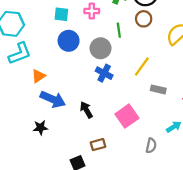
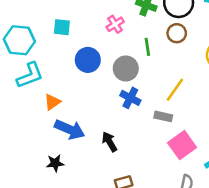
pink cross: (92, 11) -> (115, 24), turned -32
cyan square: (61, 14) -> (62, 27), moved
gray rectangle: (158, 89) -> (163, 116), moved
pink square: (127, 116) -> (182, 145), moved

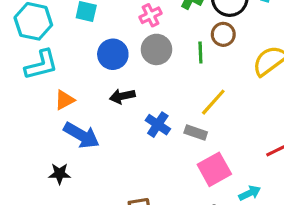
green line: (147, 47) -> (200, 52), moved
gray circle: (126, 69) -> (157, 49), moved
blue cross: (130, 98) -> (158, 125), moved
black arrow: (109, 142) -> (122, 96), moved, turned -78

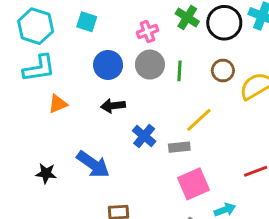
brown circle: (223, 34) -> (223, 71), moved
green line: (200, 52) -> (179, 71), moved
gray rectangle: (196, 132) -> (179, 147), turned -30
blue arrow: (82, 135) -> (93, 164), moved

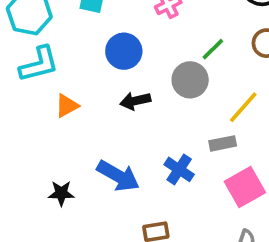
gray circle: (150, 65) -> (190, 80), moved
green line: (179, 71) -> (213, 49), turned 48
blue cross: (144, 136) -> (179, 169), moved

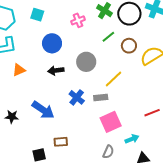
green line: (213, 49) -> (108, 37), moved
blue cross: (179, 169) -> (77, 97), moved

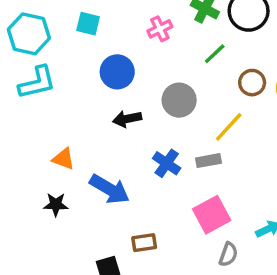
brown circle: (129, 46) -> (252, 83), moved
orange triangle: (19, 70) -> (63, 159), moved, turned 48
pink square: (111, 122) -> (212, 215), moved

